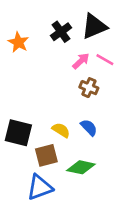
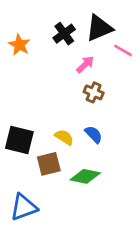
pink line: (105, 60) -> (123, 50), moved
blue triangle: (40, 187) -> (24, 207), moved

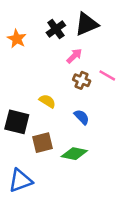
pink line: (123, 50) -> (107, 75), moved
yellow semicircle: (64, 137) -> (47, 101), moved

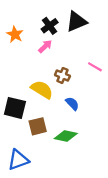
pink arrow: (74, 56) -> (45, 46), moved
brown cross: (82, 80) -> (62, 75), moved
yellow semicircle: (47, 101) -> (42, 90), size x1.5

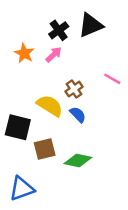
orange star: (15, 34) -> (24, 53), moved
brown cross: (62, 75) -> (74, 89), turned 32
blue semicircle: (72, 104) -> (78, 115), moved

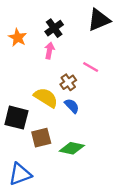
black triangle: (91, 25) -> (99, 20), moved
orange star: (24, 53) -> (18, 38), moved
pink arrow: (54, 55) -> (49, 50), turned -35
pink line: (112, 79) -> (91, 67), moved

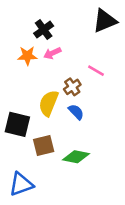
black cross: (54, 28) -> (44, 30), moved
orange star: (18, 38) -> (27, 56), moved, turned -30
pink arrow: (49, 50) -> (52, 53), turned -126
yellow semicircle: (46, 98) -> (49, 103), turned -100

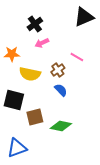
orange star: (27, 56) -> (12, 54), moved
yellow semicircle: (49, 103) -> (30, 74), moved, turned -100

